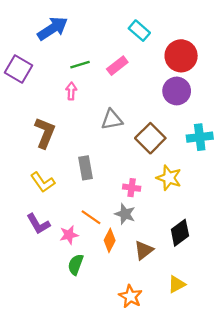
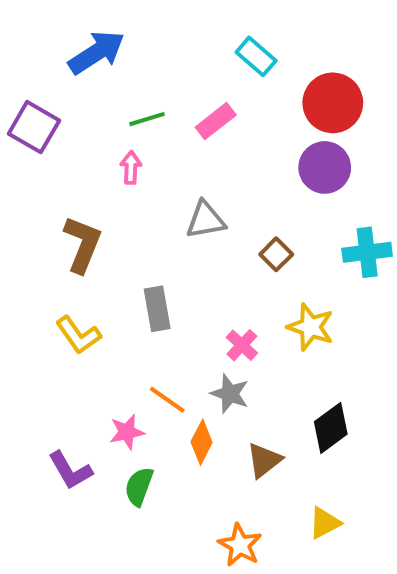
brown square: (150, 138) -> (276, 254), size x0.6
pink cross: (132, 188) -> (242, 345), turned 35
purple L-shape: (38, 224) -> (70, 470), moved

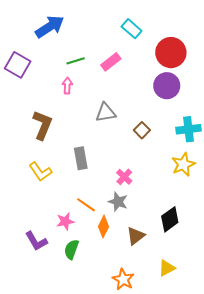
yellow star: (311, 327) -> (183, 164), moved, turned 30

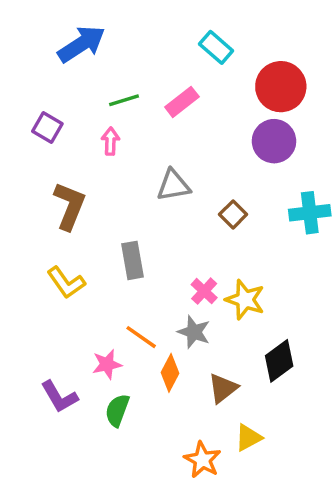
purple square: (18, 65) -> (47, 128), moved, size x0.7
yellow star: (183, 164) -> (245, 300), moved, turned -30
yellow triangle: (167, 268) -> (248, 438), moved

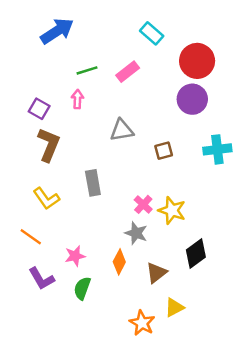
purple square: (47, 128) -> (39, 109), moved
brown square: (233, 214) -> (164, 151), turned 30
orange line: (141, 337) -> (31, 237), moved

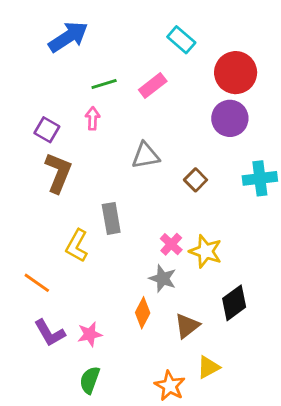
brown square: (164, 151) -> (196, 180), turned -30
yellow L-shape: (46, 198) -> (77, 246), moved, turned 64
pink star: (75, 256) -> (90, 334), moved
green semicircle: (82, 288) -> (90, 380), moved

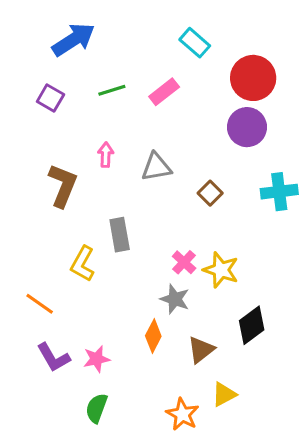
pink arrow: (93, 118) -> (106, 155), moved
purple square: (47, 130) -> (50, 98), moved

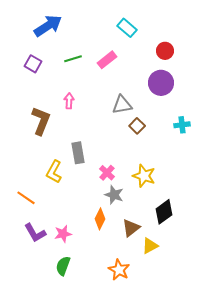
red circle: (253, 78) -> (165, 51), size x0.6
gray triangle: (156, 167) -> (122, 105), moved
cyan cross: (279, 192) -> (182, 125), size x0.7
pink cross: (184, 262) -> (107, 173), moved
yellow triangle: (224, 394) -> (150, 246), moved

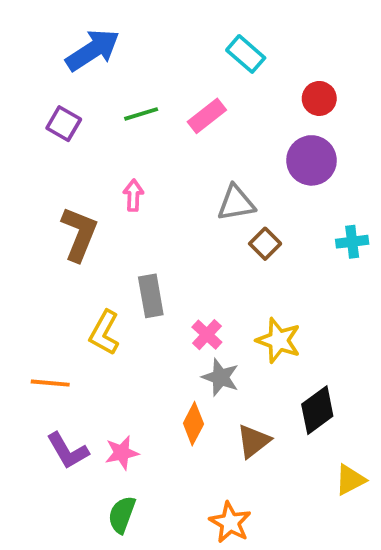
orange line: (26, 198) -> (50, 383), turned -30
yellow triangle: (150, 246) -> (350, 480), moved

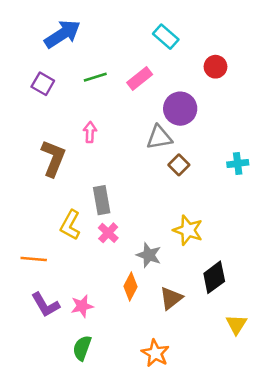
purple circle: (311, 160) -> (180, 109), moved
pink cross: (207, 335) -> (108, 233), moved
yellow triangle: (350, 480) -> (236, 324), turned -30

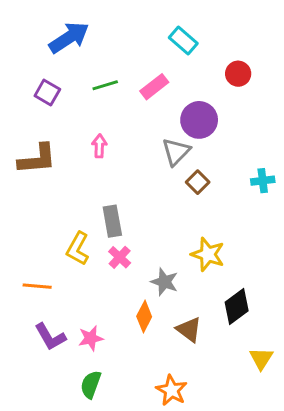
gray triangle: (159, 137) -> (176, 152), turned -36
brown L-shape: (53, 158) -> (37, 159), moved, turned 63
brown triangle: (171, 298) -> (189, 330), turned -45

